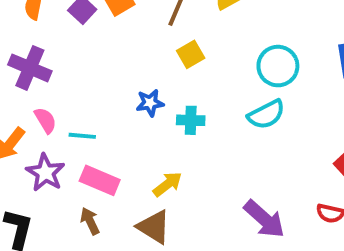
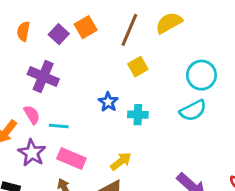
purple cross: (30, 68) -> (43, 77), moved
blue star: (150, 103) -> (108, 102), turned -30

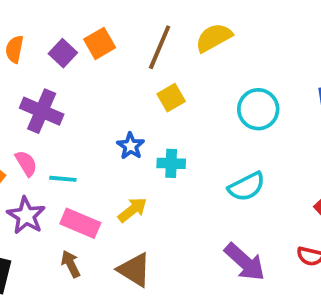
cyan semicircle: (193, 110) -> (247, 187), moved
yellow arrow: (121, 161) -> (132, 210), moved

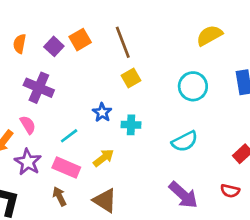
yellow semicircle: (214, 38) -> (209, 35), moved
brown line: (160, 47) -> (123, 42), turned -44
cyan line: (63, 179) -> (69, 136), moved, turned -42

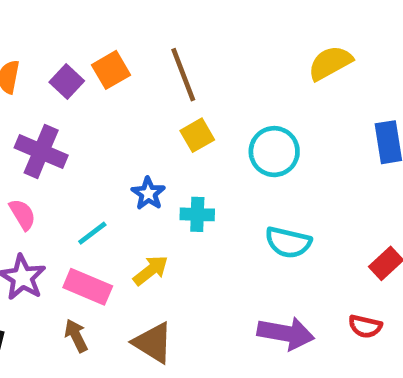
cyan circle: (193, 86) -> (274, 152), moved
cyan semicircle: (185, 141) -> (288, 242), turned 40
purple arrow: (183, 195) -> (286, 333), turned -32

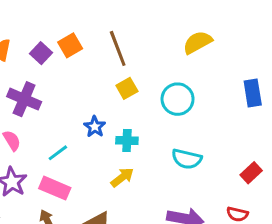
yellow semicircle: (330, 63) -> (197, 42), moved
yellow arrow: (151, 270) -> (122, 177), moved

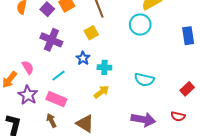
yellow square: (127, 88) -> (91, 33), moved
purple cross: (24, 99) -> (51, 40), moved
cyan circle: (178, 99) -> (140, 24), moved

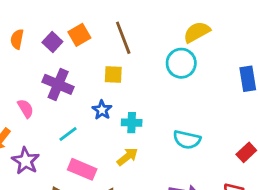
yellow square: (91, 33) -> (113, 75), turned 32
pink semicircle: (28, 67) -> (26, 108), moved
pink rectangle: (56, 99) -> (82, 169), moved

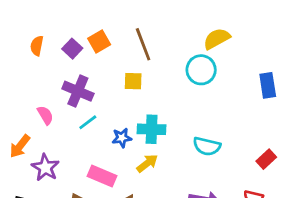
blue star: (102, 110) -> (122, 138), moved, turned 30
cyan cross: (132, 123) -> (152, 129), size x1.4
cyan line: (68, 134) -> (88, 122), moved

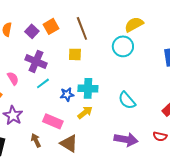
cyan semicircle: (207, 146) -> (127, 100), turned 36

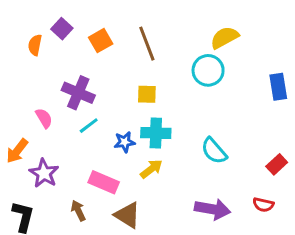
purple square: (32, 31) -> (62, 29), moved
yellow square: (75, 54) -> (147, 94), moved

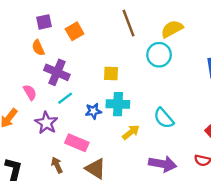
purple square: (62, 29) -> (44, 22), turned 35
brown line: (147, 44) -> (129, 23), moved
orange semicircle: (35, 45) -> (38, 48), moved, turned -35
yellow arrow: (151, 169) -> (131, 132), moved
purple star: (44, 173) -> (46, 123), moved

